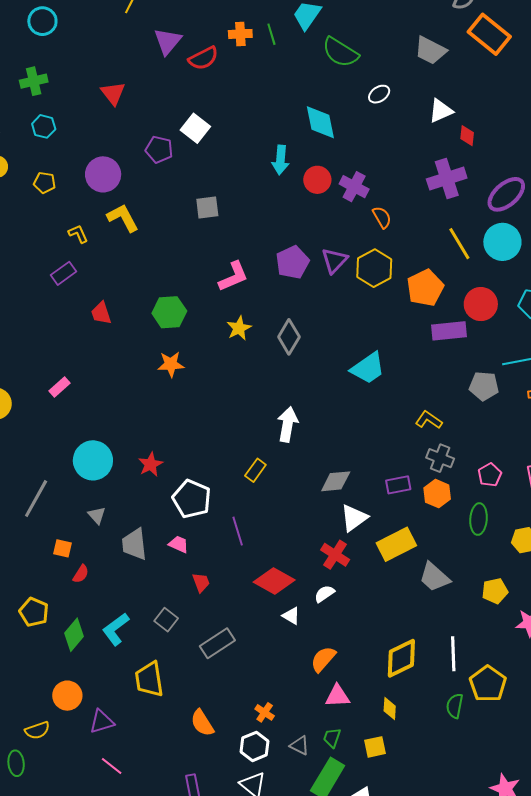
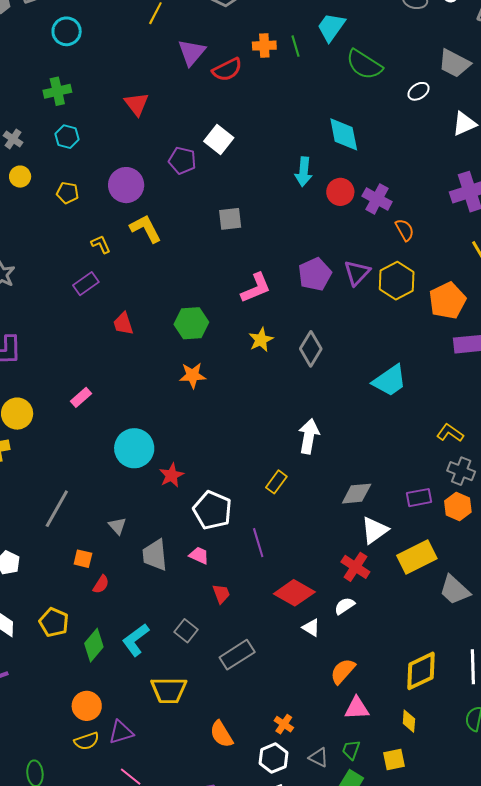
white ellipse: (379, 94) -> (419, 91), moved
cyan circle: (93, 460) -> (134, 448), moved
yellow trapezoid: (149, 679) -> (169, 690), turned -81
yellow semicircle: (37, 730) -> (87, 741), moved

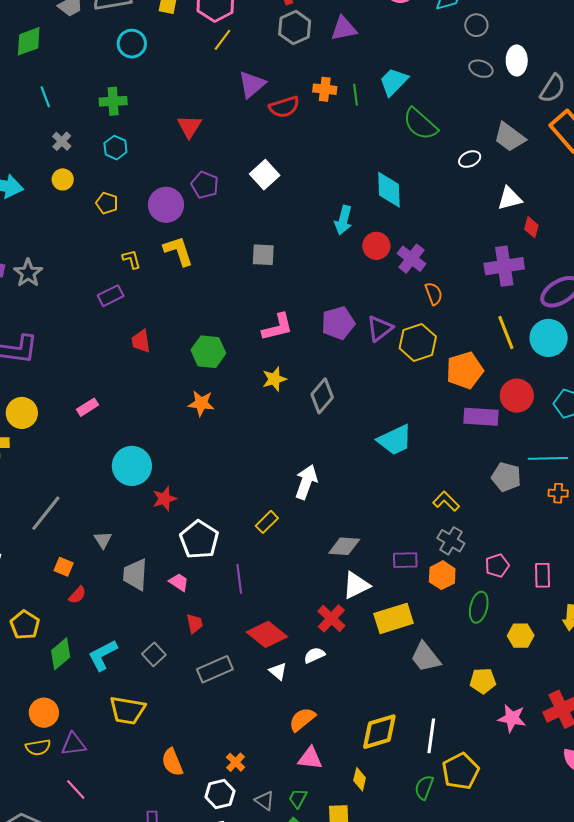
purple pentagon: (182, 160) -> (205, 185), moved
gray rectangle: (237, 655) -> (215, 669), moved

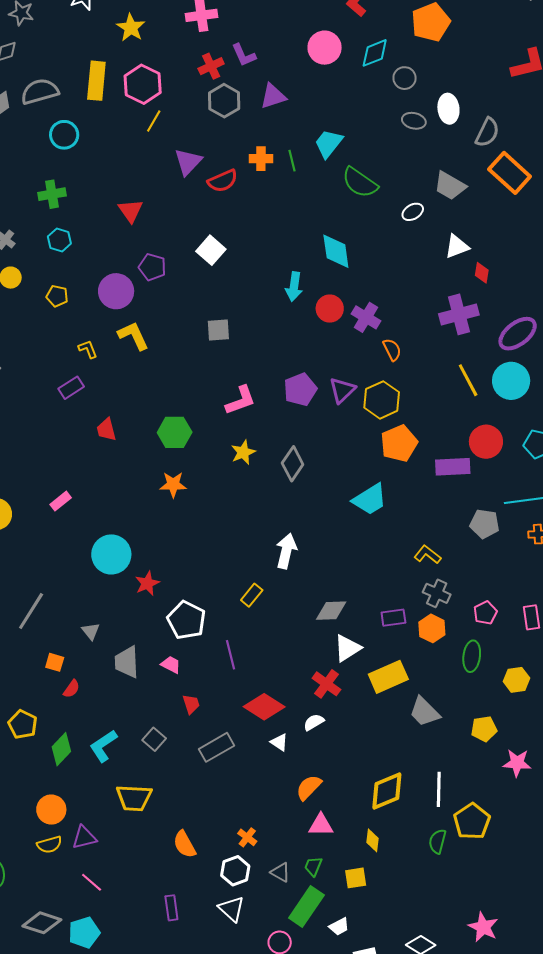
orange pentagon: (465, 370) -> (399, 443), moved

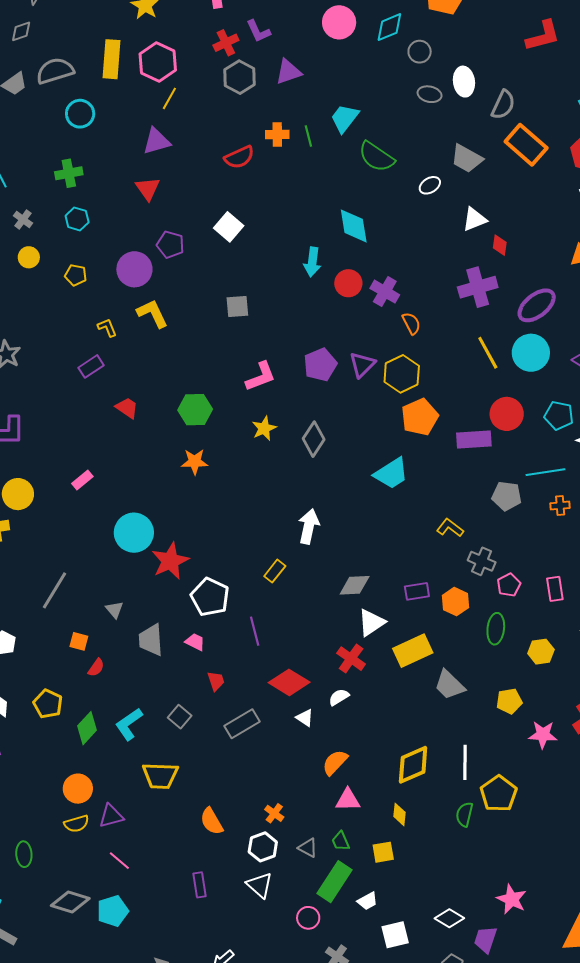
purple triangle: (188, 162) -> (156, 141), moved, turned 32
red trapezoid: (106, 430) -> (127, 408), turned 140
red star: (147, 583) -> (170, 561), size x1.5
gray cross: (437, 593) -> (482, 561), moved
green trapezoid: (313, 866) -> (341, 841), turned -45

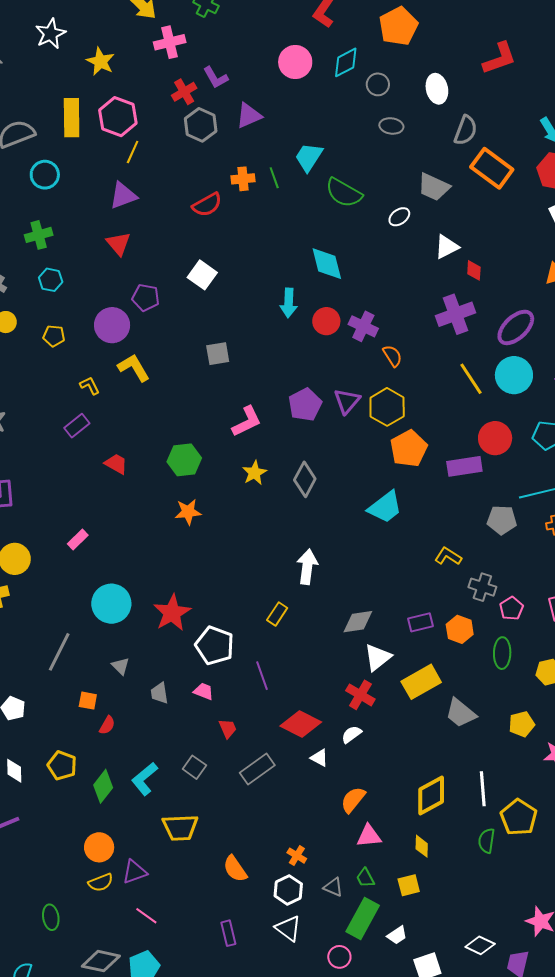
white ellipse: (464, 82) -> (437, 89), moved
cyan circle: (134, 533) -> (111, 604), moved
gray trapezoid: (151, 640) -> (159, 693), size x0.7

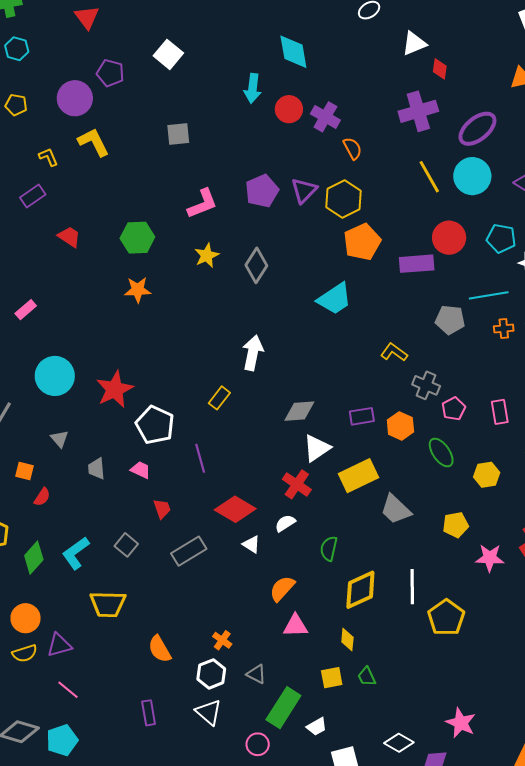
green ellipse: (502, 653) -> (441, 453), turned -40
green semicircle: (487, 841) -> (329, 549), moved
green trapezoid: (365, 878) -> (367, 676), moved

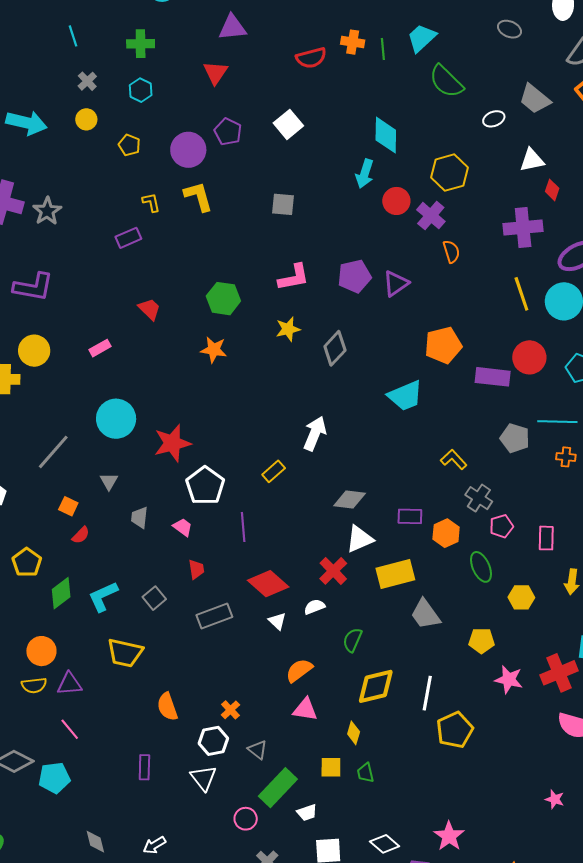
cyan diamond: (293, 52) -> (386, 135), moved
yellow hexagon: (343, 199) -> (450, 173), moved
red trapezoid: (69, 237) -> (149, 309), moved

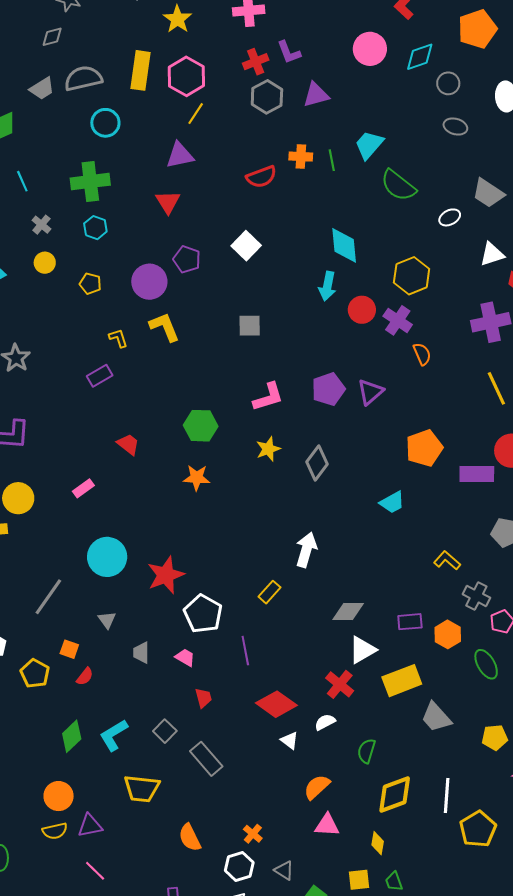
green cross: (141, 44) -> (90, 182), size x1.4
cyan trapezoid: (405, 396) -> (392, 502), size x0.7
yellow pentagon: (27, 562) -> (35, 674), moved
gray rectangle: (214, 616) -> (206, 759), moved, turned 76

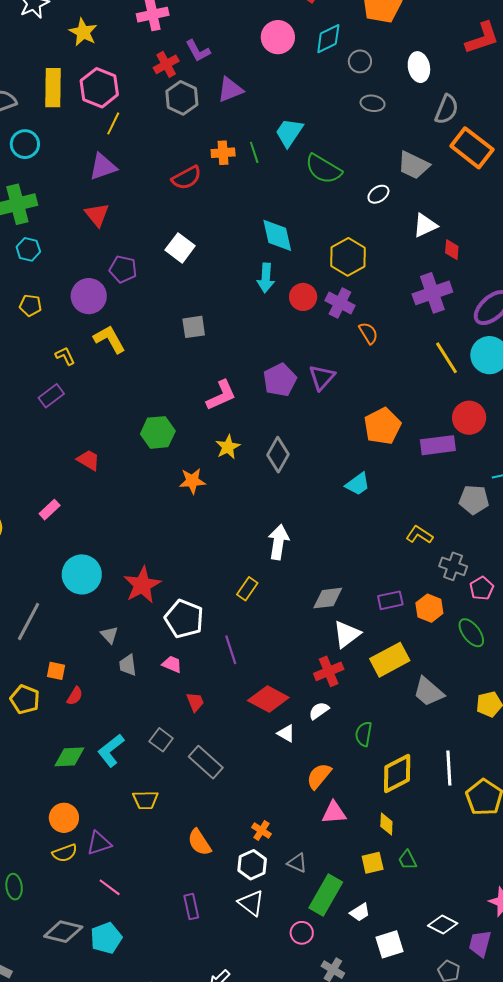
orange star: (197, 478) -> (192, 481), moved
gray triangle: (107, 620) -> (109, 635), moved
red cross: (340, 684) -> (329, 671), turned 36
green diamond: (72, 736) -> (69, 757), turned 48
yellow trapezoid: (142, 789) -> (145, 800), size x0.7

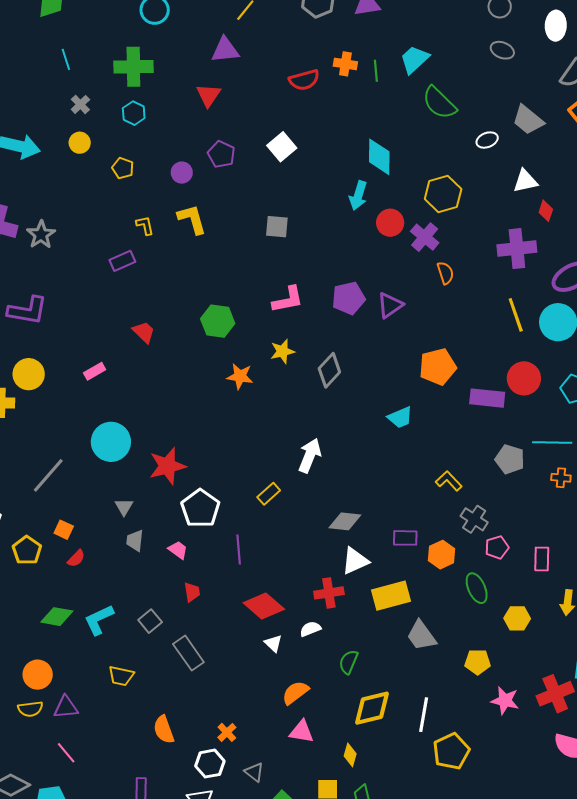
purple circle: (89, 296) -> (182, 173), size x0.6

